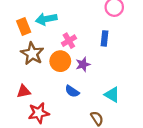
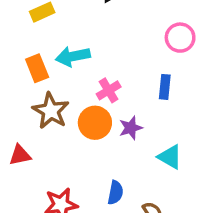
red triangle: (24, 91) -> (20, 155), moved
blue semicircle: (72, 91) -> (115, 193), moved, turned -112
cyan triangle: (112, 95) -> (170, 157), moved

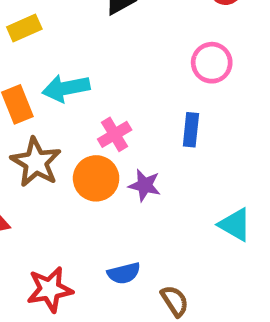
purple star: (131, 128) -> (145, 185), turned 30
cyan triangle: (170, 157) -> (235, 225), moved
blue semicircle: (115, 193) -> (124, 273), turned 65

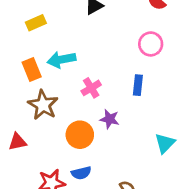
orange circle: (96, 178) -> (80, 135), moved
cyan triangle: (235, 225) -> (165, 143), turned 45
blue semicircle: (124, 273) -> (81, 173), moved

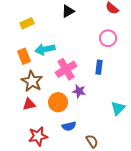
pink cross: (91, 88) -> (66, 69), size x1.5
red triangle: (17, 142) -> (29, 104), moved
blue semicircle: (81, 173) -> (69, 126), moved

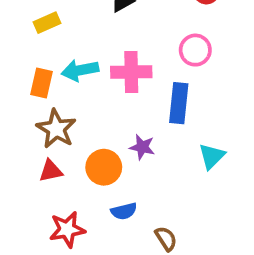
orange rectangle: (24, 56) -> (42, 83), turned 35
blue rectangle: (99, 67) -> (179, 103), size x1.5
pink cross: (66, 69) -> (131, 72), moved, turned 30
cyan triangle: (118, 108) -> (212, 156), moved

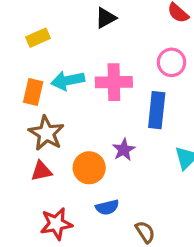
purple star: (142, 147) -> (124, 150), turned 30

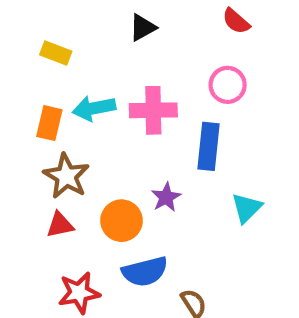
yellow rectangle: (38, 38) -> (56, 53), turned 45
blue semicircle: (107, 207) -> (145, 272), size x1.5

